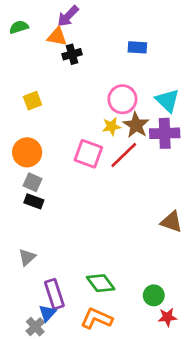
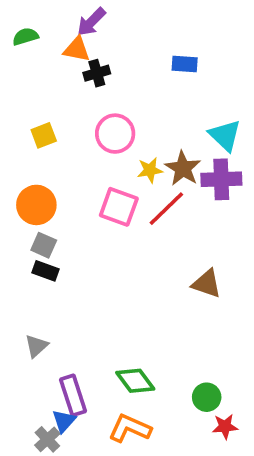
pink circle: (122, 99) -> (115, 134), moved
brown triangle: (171, 222) -> (207, 284), moved

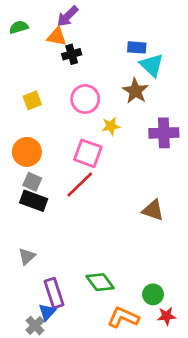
cyan triangle: (225, 135) -> (152, 65), moved
brown star: (183, 168) -> (135, 91), moved
red line: (166, 209) -> (80, 184), moved
black rectangle: (46, 271) -> (34, 201), size x1.4
orange L-shape: (130, 428) -> (123, 317), moved

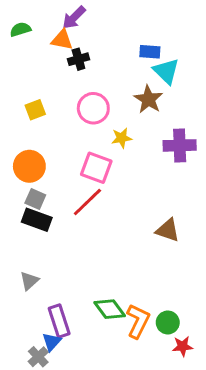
orange L-shape: (123, 317) -> (138, 321), moved, turned 92

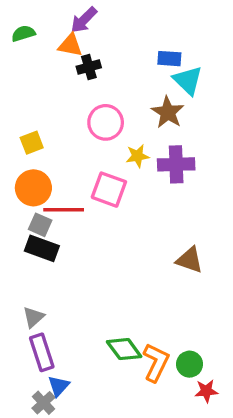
yellow square: (35, 110) -> (32, 143), moved
purple cross: (180, 145) -> (176, 164), moved
red line: (87, 202) -> (64, 210), moved, turned 44
purple rectangle: (59, 321) -> (42, 352), moved

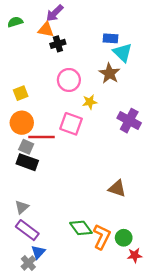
purple cross: (176, 164) -> (129, 121), moved, turned 30
brown triangle: (190, 260) -> (117, 188), moved
purple rectangle: (42, 352) -> (27, 230), turned -35

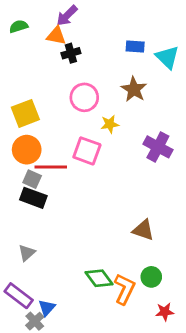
cyan triangle: (123, 53) -> (167, 57), moved
yellow square: (21, 93) -> (25, 113), size x1.5
purple rectangle: (27, 230) -> (19, 296), moved
green circle: (124, 238) -> (151, 277), moved

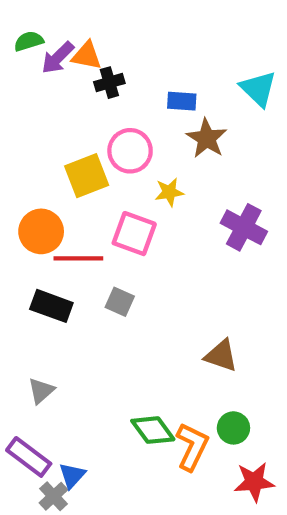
purple arrow: (67, 16) -> (58, 58), moved
blue rectangle: (135, 46) -> (182, 101), moved
yellow square: (25, 113) -> (87, 176), moved
gray square: (32, 179) -> (120, 302), moved
red star: (165, 312) -> (254, 482), size x1.4

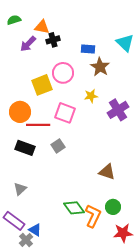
purple arrow: (58, 58) -> (28, 44), moved
yellow star: (169, 192) -> (91, 96), moved
purple cross: (244, 227) -> (118, 110), turned 30
gray square: (120, 302) -> (58, 146), turned 32
blue triangle: (72, 476) -> (35, 230), turned -40

